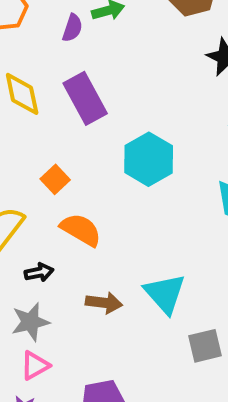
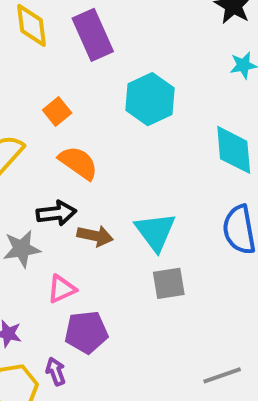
black arrow: (39, 272) -> (56, 213), moved, size x1.4
gray square: (205, 346) -> (169, 283), moved
pink triangle: (35, 365) -> (62, 289), moved

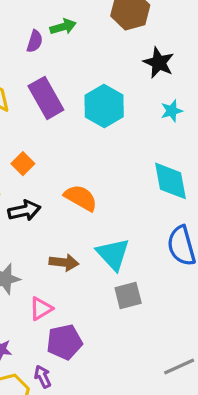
cyan hexagon: (150, 99) -> (104, 106), moved
orange semicircle: (78, 163) -> (81, 198), moved
black arrow: (56, 213) -> (24, 211), moved

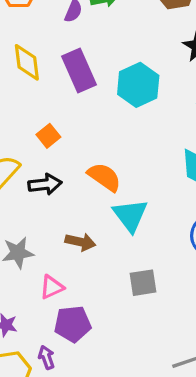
cyan triangle: (113, 254) -> (130, 215), moved

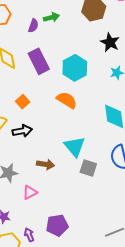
orange semicircle: (104, 177) -> (67, 100), moved
gray square: (143, 283) -> (88, 168), moved, turned 30
purple pentagon: (73, 324) -> (57, 225), moved

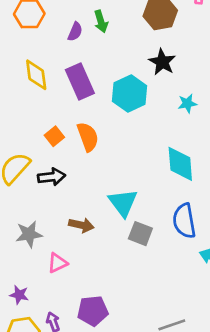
green arrow: (51, 17) -> (101, 22), turned 84
black star: (110, 42) -> (162, 62), moved
orange semicircle: (67, 100) -> (88, 137), moved, turned 35

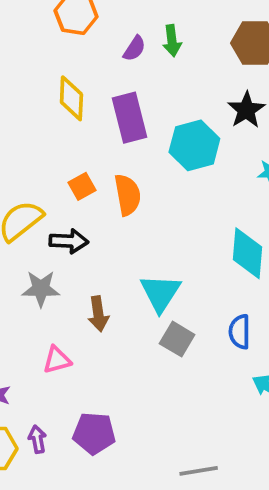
blue semicircle: (184, 221) -> (240, 332), size x0.7
brown arrow: (81, 225) -> (98, 314), turned 60
gray star: (29, 234) -> (41, 289), moved

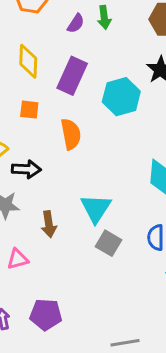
purple rectangle: (129, 118) -> (72, 76), turned 39
orange square: (82, 186) -> (29, 110), moved, turned 36

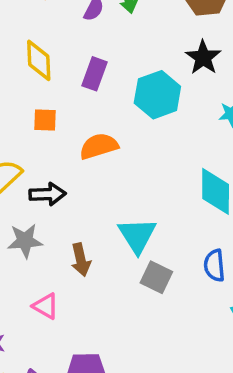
purple rectangle: (72, 76) -> (95, 74), size x0.7
orange semicircle: (71, 134) -> (99, 146), turned -92
pink triangle: (18, 259) -> (46, 306), turned 50

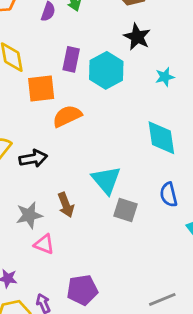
purple rectangle: (95, 74) -> (71, 59), moved
orange square: (45, 120) -> (41, 89), moved, size x1.5
gray star: (25, 241) -> (29, 215), moved

